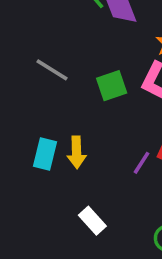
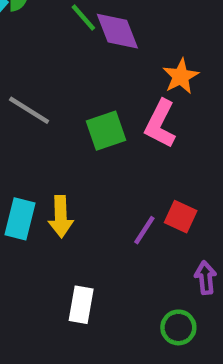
white rectangle: (92, 221) -> (81, 305), turned 52

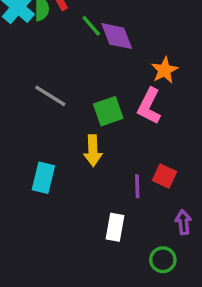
yellow arrow: (61, 217) -> (93, 150), moved
purple line: (144, 230) -> (137, 186), turned -35
white rectangle: (81, 305) -> (115, 227), moved

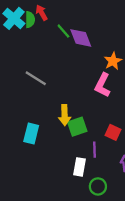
green square: (108, 111) -> (77, 127), moved
purple line: (137, 186) -> (94, 150), moved
green circle: (163, 260) -> (98, 186), moved

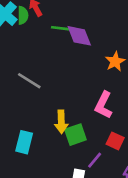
green line: (63, 31) -> (60, 28), turned -42
pink L-shape: (103, 85) -> (104, 105), moved
purple line: (94, 150) -> (95, 160), turned 42

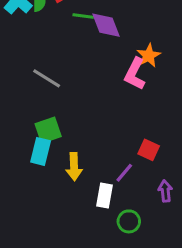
pink L-shape: (104, 105) -> (135, 74), moved
yellow arrow: (61, 122) -> (74, 167), moved
green square: (75, 135) -> (48, 130), moved

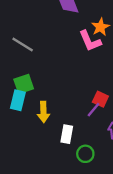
pink L-shape: (135, 74) -> (90, 41), turned -50
purple line: (124, 173) -> (93, 110), moved

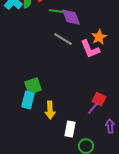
gray line: (23, 44) -> (63, 39), moved

